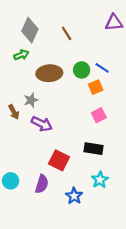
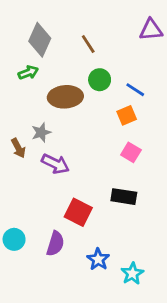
green circle: (82, 70) -> (100, 80), moved
pink square: (99, 115) -> (131, 152), turned -32
cyan star: (100, 180) -> (132, 274), moved

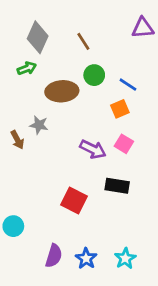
gray star: (41, 132) -> (39, 125), turned 30
purple arrow: (55, 164) -> (93, 149), moved
purple semicircle: (55, 244) -> (54, 256), moved
blue star: (98, 259) -> (86, 258), moved

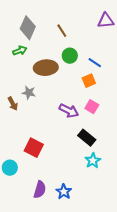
black rectangle: (117, 186) -> (87, 138), turned 30
red square: (74, 200) -> (34, 148), moved
cyan star: (125, 258) -> (93, 161), moved

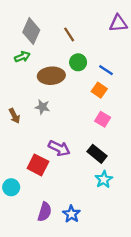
orange square: (89, 81) -> (99, 90), turned -32
gray star: (29, 93) -> (42, 107), moved
purple arrow: (69, 111) -> (59, 148), moved

